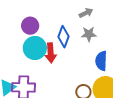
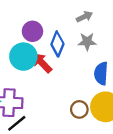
purple circle: (30, 26) -> (32, 31), moved
red arrow: (51, 53) -> (42, 63), turned 138

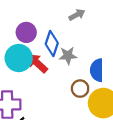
gray star: (87, 42) -> (68, 56), moved
brown circle: (79, 109) -> (80, 89), moved

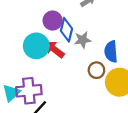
purple circle: (26, 32) -> (53, 21), moved

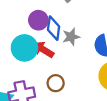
brown circle: (96, 70) -> (56, 83), moved

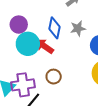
purple circle: (38, 20) -> (19, 25), moved
gray star: (71, 37) -> (78, 28), moved

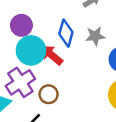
brown circle: (54, 77) -> (49, 94), moved
purple cross: (23, 85) -> (20, 82), moved, turned -30

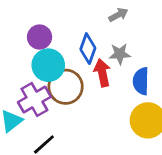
red arrow: (51, 55) -> (102, 73), moved, turned 35
brown circle: (49, 94) -> (66, 87), moved, size x1.6

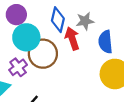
purple cross: (34, 99) -> (18, 67), size x0.7

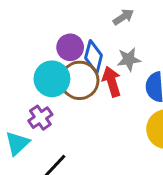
purple circle: (16, 15) -> (70, 47), moved
brown circle: (43, 54) -> (80, 80), moved

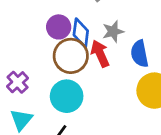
cyan circle: (52, 79) -> (67, 96), moved
purple cross: (40, 118) -> (18, 82), moved

